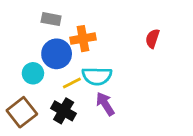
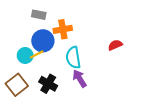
red semicircle: (152, 39) -> (115, 45), moved, turned 48
cyan semicircle: (97, 76) -> (73, 58), turned 80
yellow line: (72, 83) -> (37, 54), moved

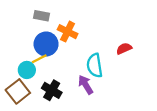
orange cross: (63, 29) -> (68, 32), turned 36
cyan circle: (25, 55) -> (27, 70), moved
cyan semicircle: (73, 58) -> (95, 65), moved

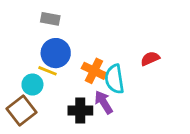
orange cross: (68, 32) -> (94, 71), moved
yellow line: (39, 59) -> (47, 71), turned 49
black cross: (52, 90) -> (80, 111), moved, turned -30

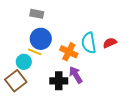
cyan semicircle: (115, 79) -> (89, 43), moved

